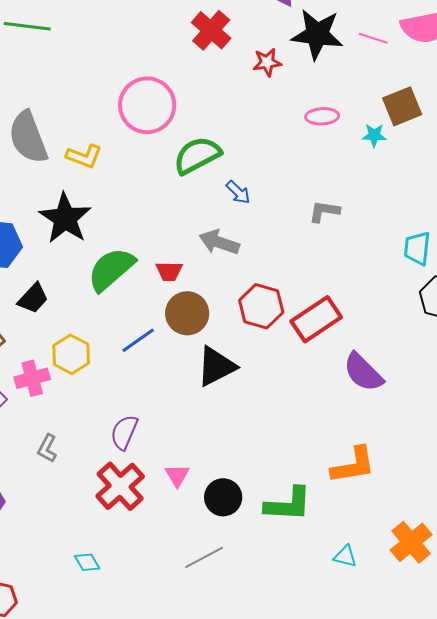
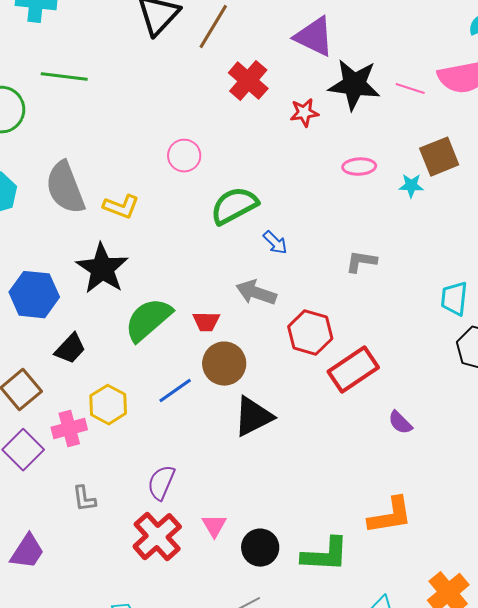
pink circle: (147, 105) -> (184, 156), size x0.6
red hexagon: (261, 306) -> (310, 333), moved
purple semicircle: (363, 372) -> (400, 423), size x0.6
gray L-shape: (47, 448) -> (84, 499), turned -36

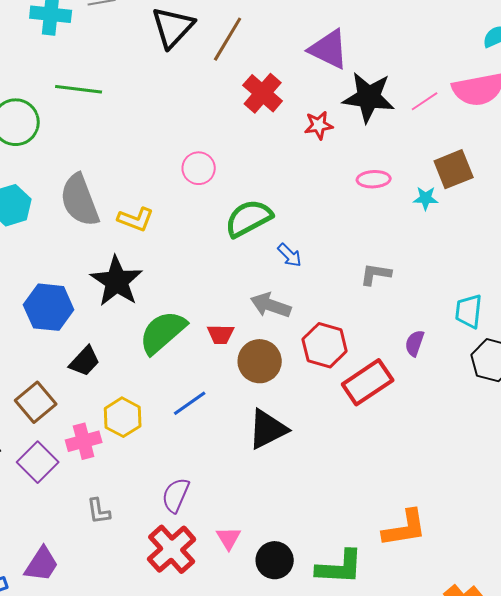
pink line: (410, 89) -> (425, 101), turned -52
brown circle: (224, 364) -> (260, 361), moved
purple semicircle: (400, 423) -> (415, 343), moved, turned 64

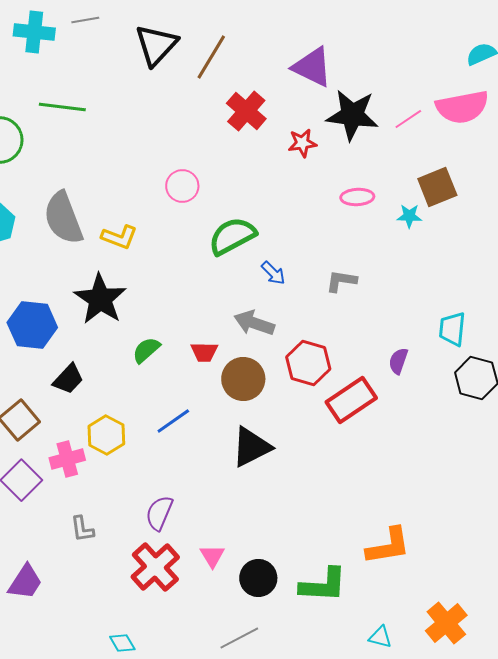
gray L-shape: (376, 274) -> (341, 281), moved
green semicircle: (163, 332) -> (146, 350), size x0.6

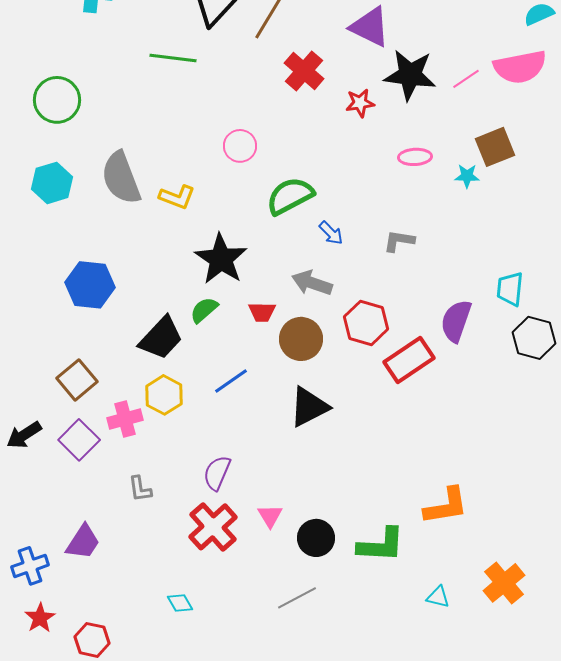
green line: (62, 107) -> (173, 58), moved
black star: (100, 299) -> (221, 259), moved
purple semicircle: (398, 361) -> (456, 321), size x1.6
black trapezoid: (68, 379) -> (161, 338), moved, size x1.4

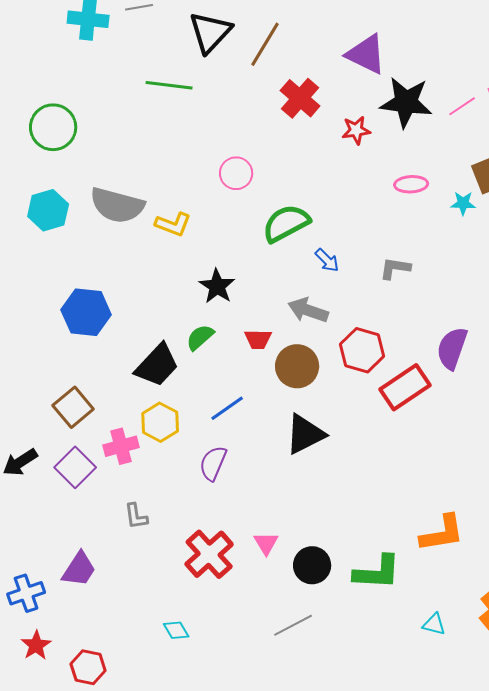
gray semicircle: (121, 178) -> (117, 205), turned -54
black star: (221, 259) -> (217, 286), size x0.7
purple semicircle: (217, 473) -> (213, 463), moved

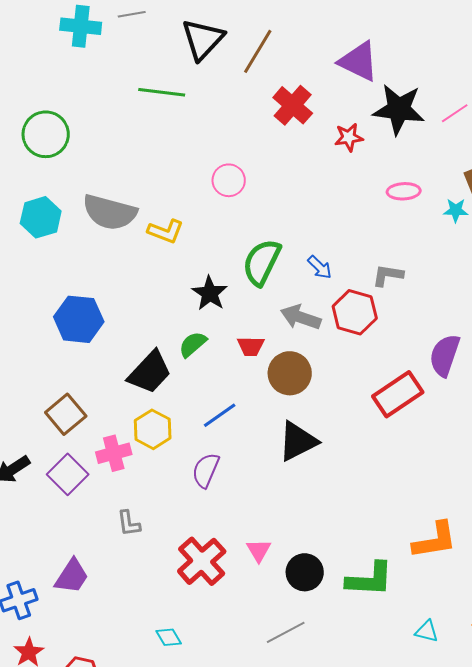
green semicircle: (286, 223) -> (262, 262), moved, turned -36
red hexagon: (362, 350) -> (355, 312), moved

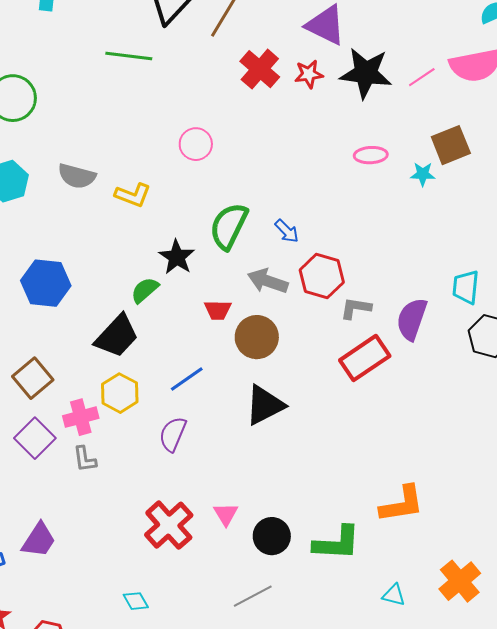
red star: (349, 137) -> (309, 74), moved
gray semicircle: (110, 212) -> (77, 176), size x0.7
gray L-shape: (388, 275) -> (356, 308), moved
green semicircle: (193, 344) -> (145, 290), moved
gray L-shape: (129, 523) -> (85, 459), moved

